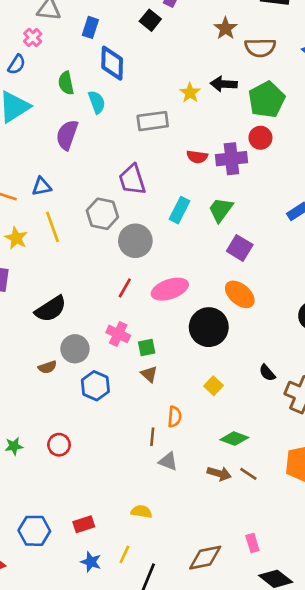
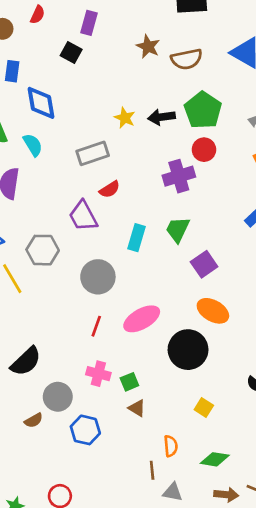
black arrow: (224, 84) -> (161, 117), moved
red semicircle: (197, 157) -> (110, 189), moved, turned -30
gray hexagon: (102, 214) -> (43, 250), moved
purple square: (240, 248) -> (204, 264), turned 35
green diamond: (234, 439) -> (215, 459), moved

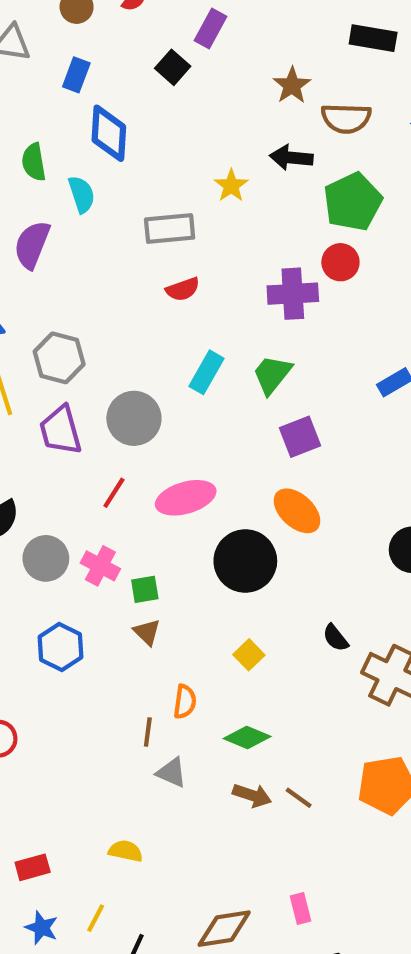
black arrow: (161, 117) -> (291, 158), moved
purple trapezoid: (83, 216) -> (61, 430), moved
gray circle: (58, 397) -> (46, 558), moved

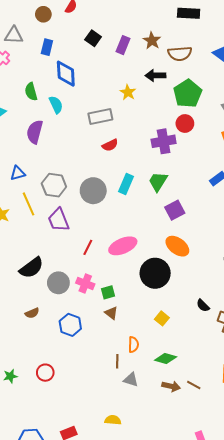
purple rectangle: (210, 29) -> (123, 45), moved
gray circle: (134, 418) -> (93, 191), moved

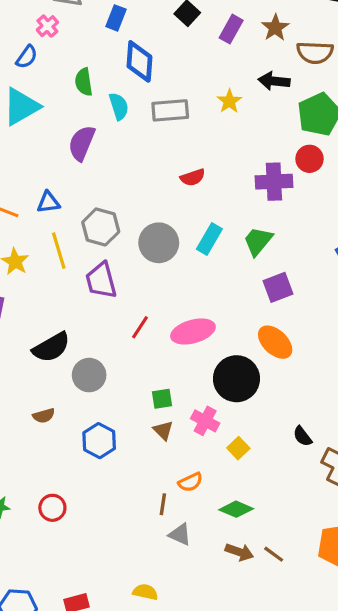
gray rectangle: (100, 116) -> (170, 110), moved
pink cross: (85, 283) -> (205, 421), moved
orange semicircle: (133, 345) -> (190, 482), turned 56

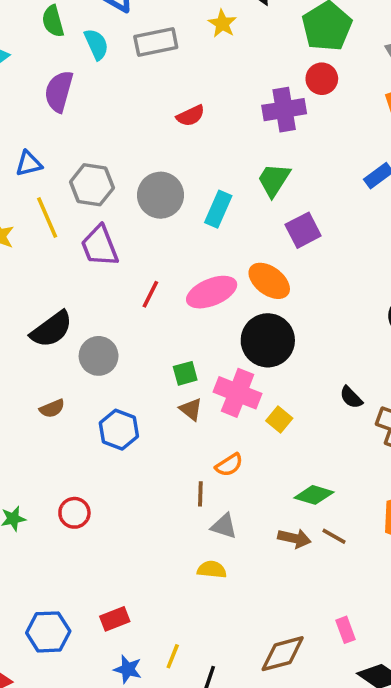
cyan rectangle: (209, 239) -> (218, 209), moved
orange ellipse: (275, 342) -> (269, 281), moved
pink cross: (205, 421) -> (238, 393), size x1.4
green diamond: (236, 509) -> (314, 495), moved
yellow semicircle: (145, 592) -> (212, 570), moved

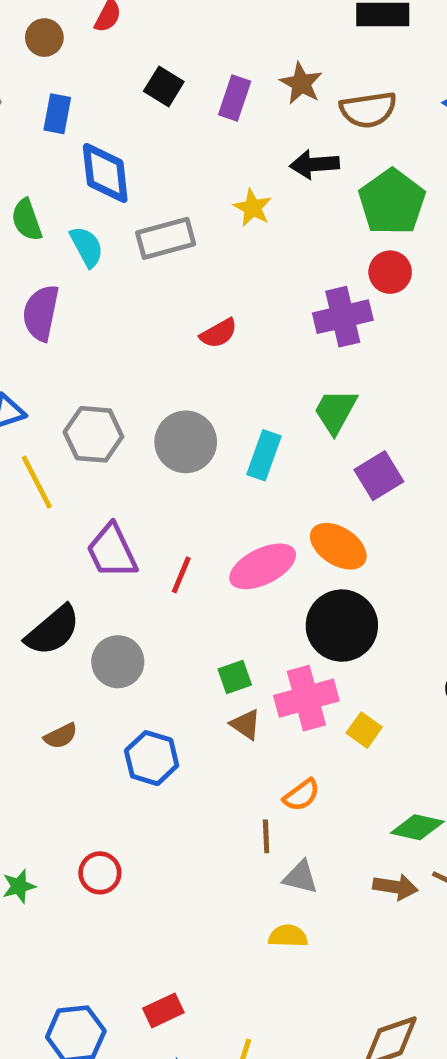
purple trapezoid: (100, 246) -> (112, 551), moved
pink cross: (238, 393) -> (306, 698), turned -33

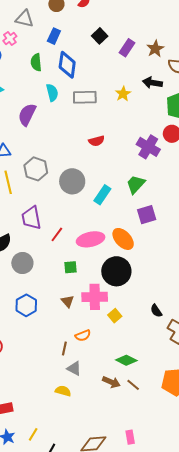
green semicircle: (27, 220) -> (36, 62), moved
purple cross: (343, 317) -> (148, 147), turned 30
green square: (235, 677) -> (70, 267), moved

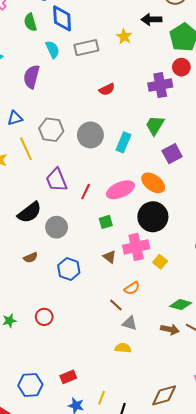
purple cross: (148, 147) -> (160, 85), turned -30
brown line: (64, 348) -> (116, 305), turned -48

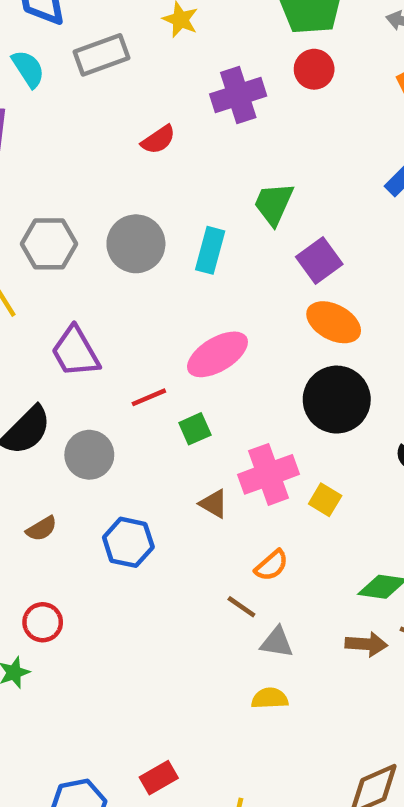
purple cross: (160, 85) -> (238, 95), moved
orange ellipse: (153, 183) -> (334, 322), moved
red line: (86, 192) -> (149, 397), moved, turned 49
black circle: (153, 217) -> (337, 400), moved
red circle: (44, 317) -> (43, 622), moved

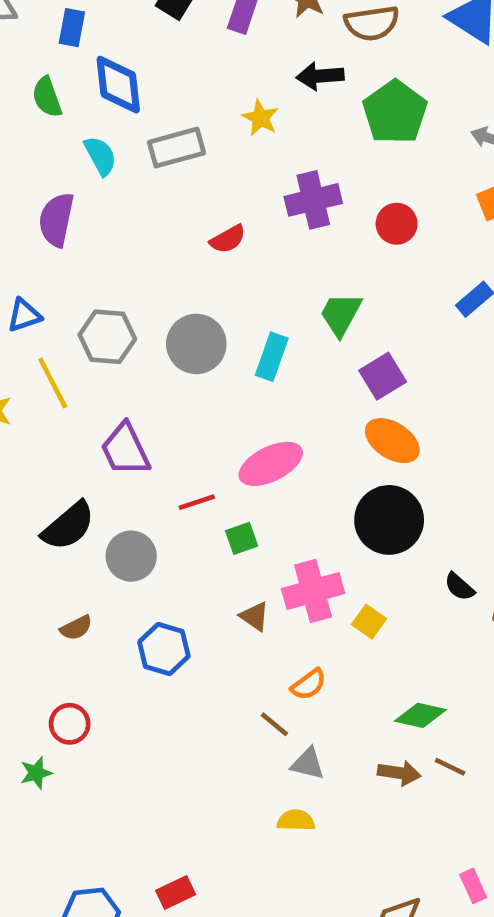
red circle: (314, 69) -> (397, 224), moved

